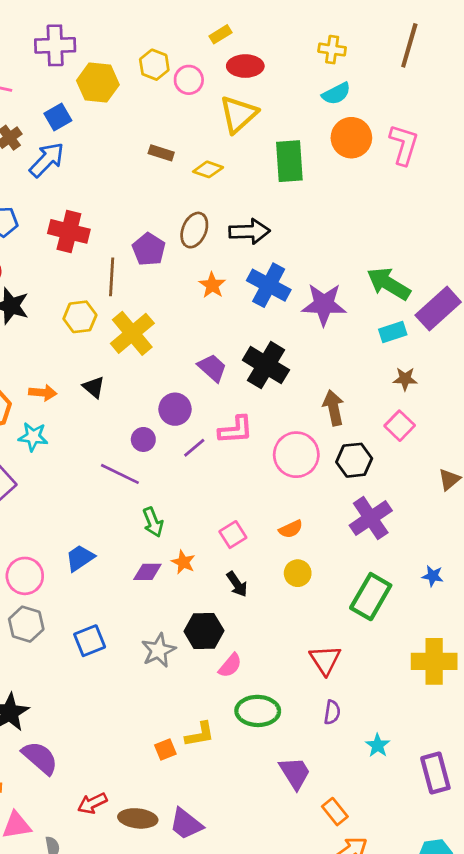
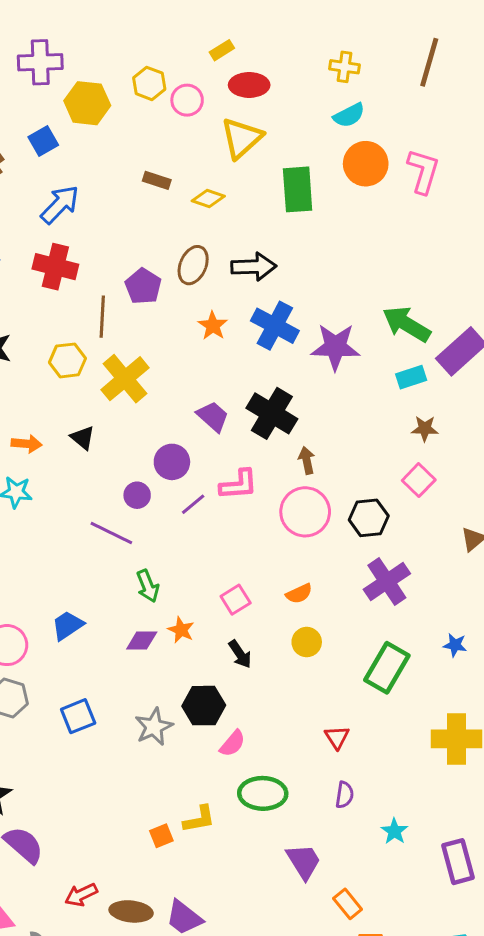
blue arrow: (47, 160) -> (60, 205), moved
brown arrow: (333, 408) -> (307, 460), moved, size x0.7
red triangle: (325, 660) -> (337, 737), size x0.7

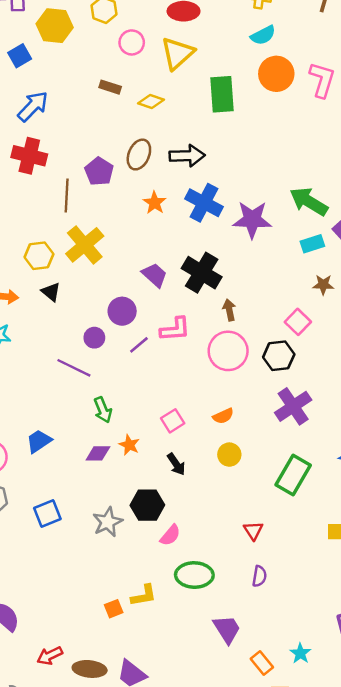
pink circle: (187, 100) -> (132, 42), moved
yellow hexagon: (67, 360) -> (39, 256), moved
pink square: (419, 480) -> (298, 322), moved
cyan star: (394, 831) -> (300, 653), moved

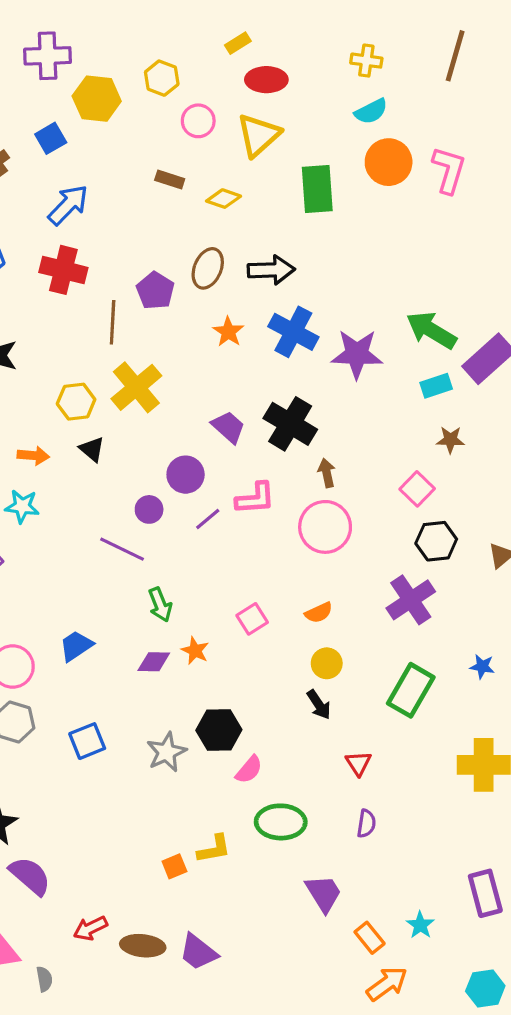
black hexagon: (279, 356) -> (436, 541), moved
black arrow: (176, 464) -> (319, 705), moved

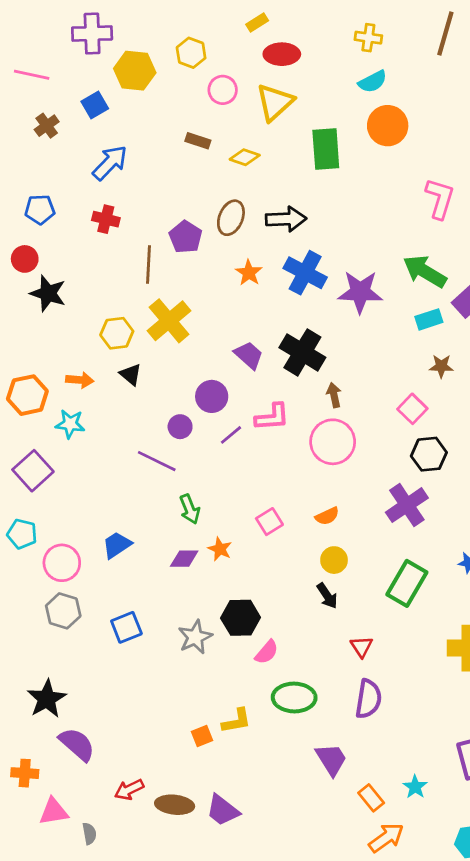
pink L-shape: (449, 170) -> (440, 198), moved
red cross: (63, 270) -> (106, 219), size x0.7
purple semicircle: (366, 824) -> (368, 699), size x1.6

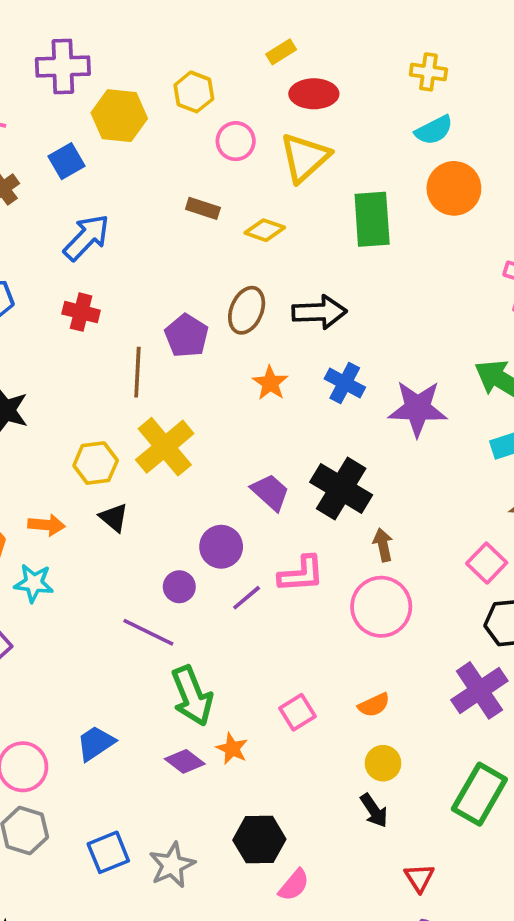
blue cross: (305, 273) -> (345, 383), size x0.7
green arrow: (190, 509) -> (192, 696), size x1.5
purple diamond: (184, 559) -> (185, 761), turned 36
gray star: (195, 637) -> (172, 865), moved

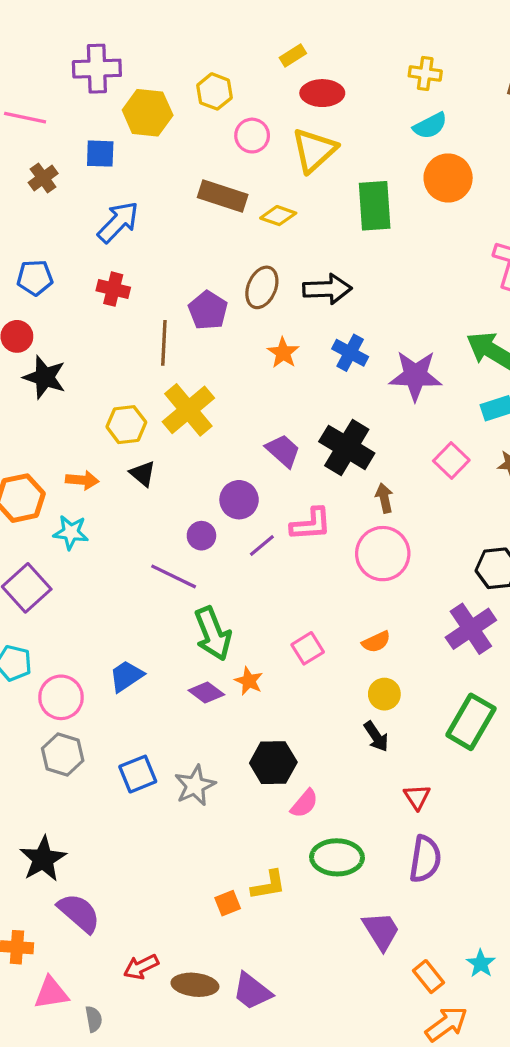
blue square: (66, 161) -> (100, 154), turned 32
brown rectangle: (203, 208) -> (223, 196), size x1.6
pink square: (487, 563) -> (451, 461), moved

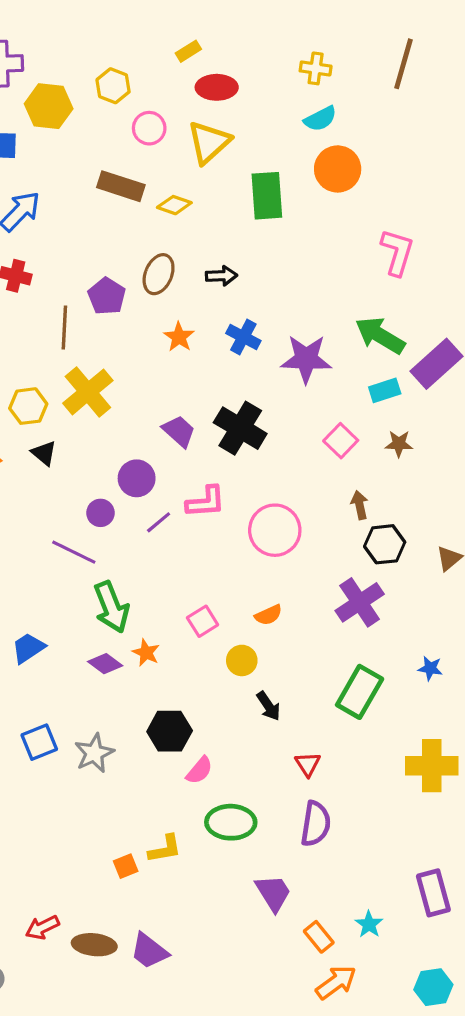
black arrow: (327, 289) -> (221, 276), size x0.7
brown arrow: (384, 498) -> (360, 505), moved
yellow circle: (384, 694) -> (242, 660), moved

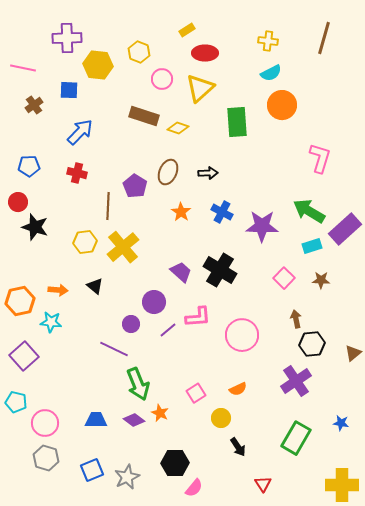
yellow hexagon: (28, 406) -> (85, 242), moved
blue trapezoid: (28, 648) -> (96, 420), moved, turned 35

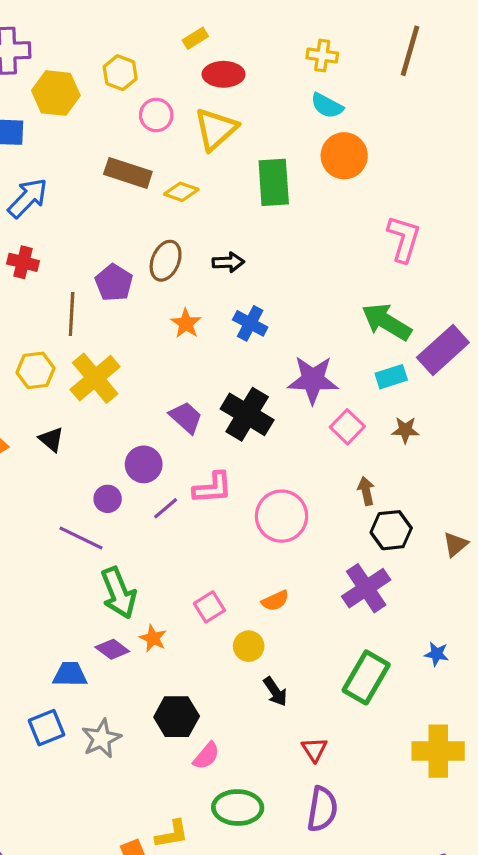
cyan semicircle: (271, 73) -> (327, 106), turned 55
purple star: (262, 226) -> (313, 380), moved
blue trapezoid: (96, 420) -> (70, 674), moved

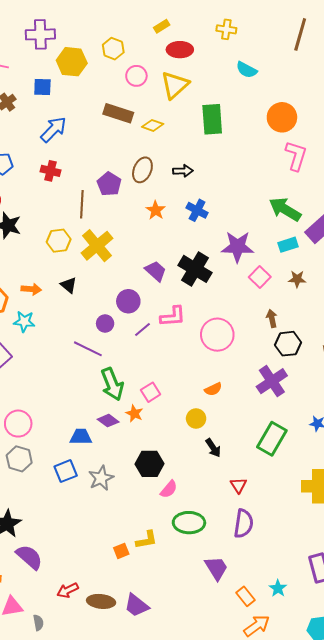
yellow cross: (322, 55) -> (226, 29), moved
orange circle: (344, 156) -> (282, 117), moved
pink square: (209, 607) -> (151, 392), moved

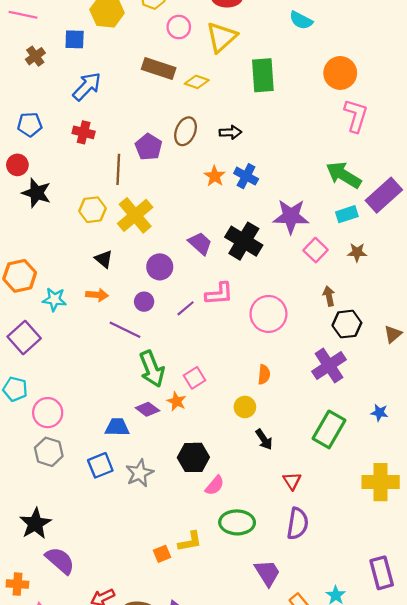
orange star: (156, 210) -> (215, 176), moved
orange arrow: (31, 289) -> (97, 295), moved
purple circle: (128, 301) -> (160, 267), moved
orange semicircle: (213, 389) -> (264, 374), turned -60

